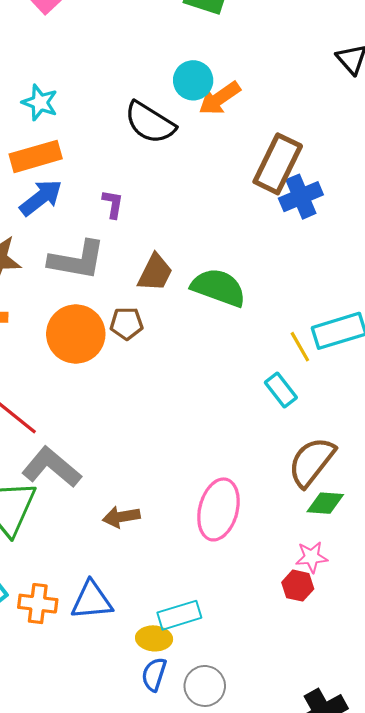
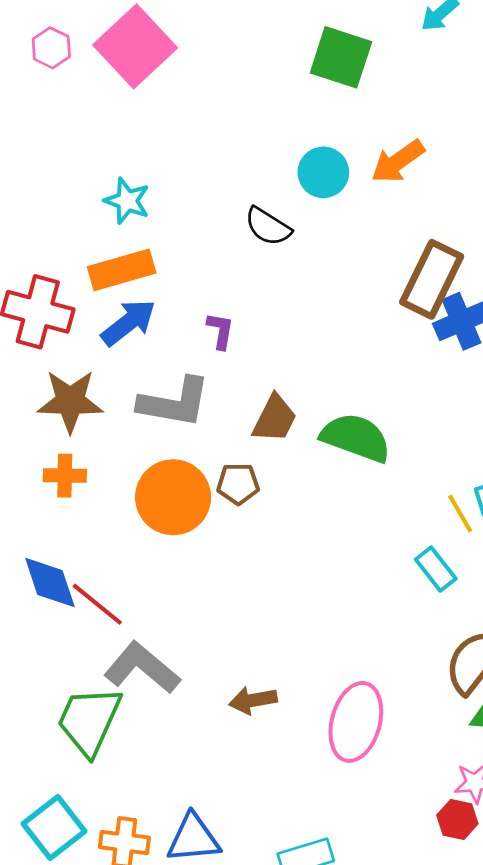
orange arrow: (220, 98) -> (398, 162), moved
black semicircle: (150, 123) -> (268, 226), size x0.7
brown arrow: (121, 517) -> (253, 700), moved

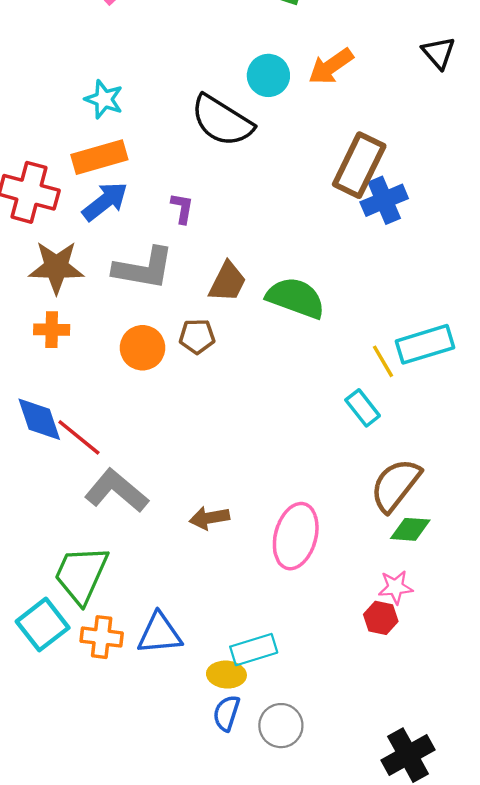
black semicircle: (268, 226) -> (222, 121), size x1.6
orange circle: (173, 497) -> (142, 348), size x0.7
green trapezoid: (89, 721) -> (81, 575), moved

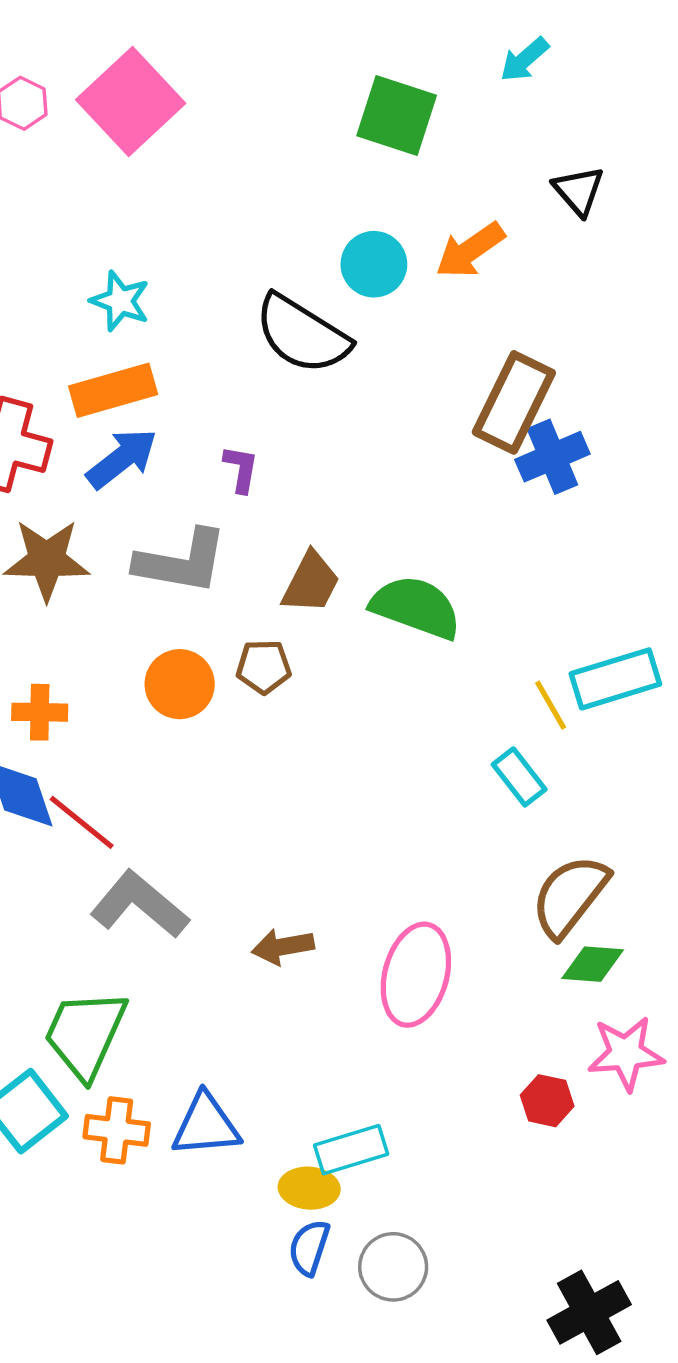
black triangle: (439, 53) -> (579, 191), moved
orange cross: (52, 330) -> (40, 712), moved
pink star: (395, 587) -> (626, 1053), moved, size x1.4

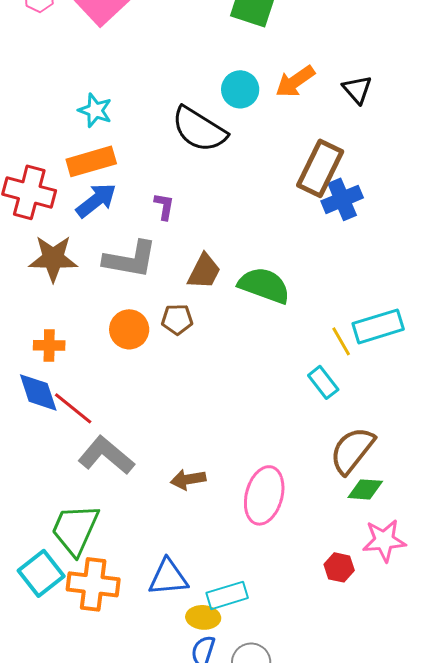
black triangle: (579, 191) -> (357, 89), moved
blue triangle: (206, 1125) -> (168, 577), moved
orange cross: (117, 1130) -> (93, 584), size x1.4

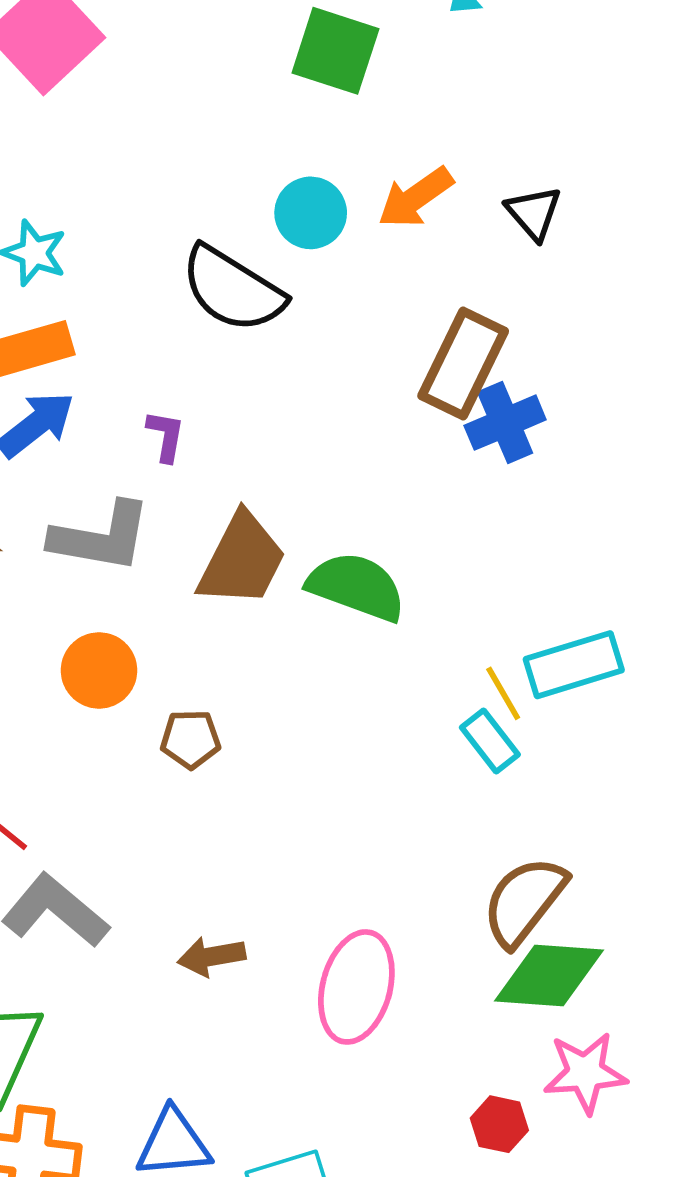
brown trapezoid: (204, 271) -> (242, 560), size x1.4
brown pentagon: (177, 319) -> (191, 739), moved
cyan rectangle: (323, 382) -> (490, 741), moved
green diamond: (365, 489) -> (549, 976), size x1.6

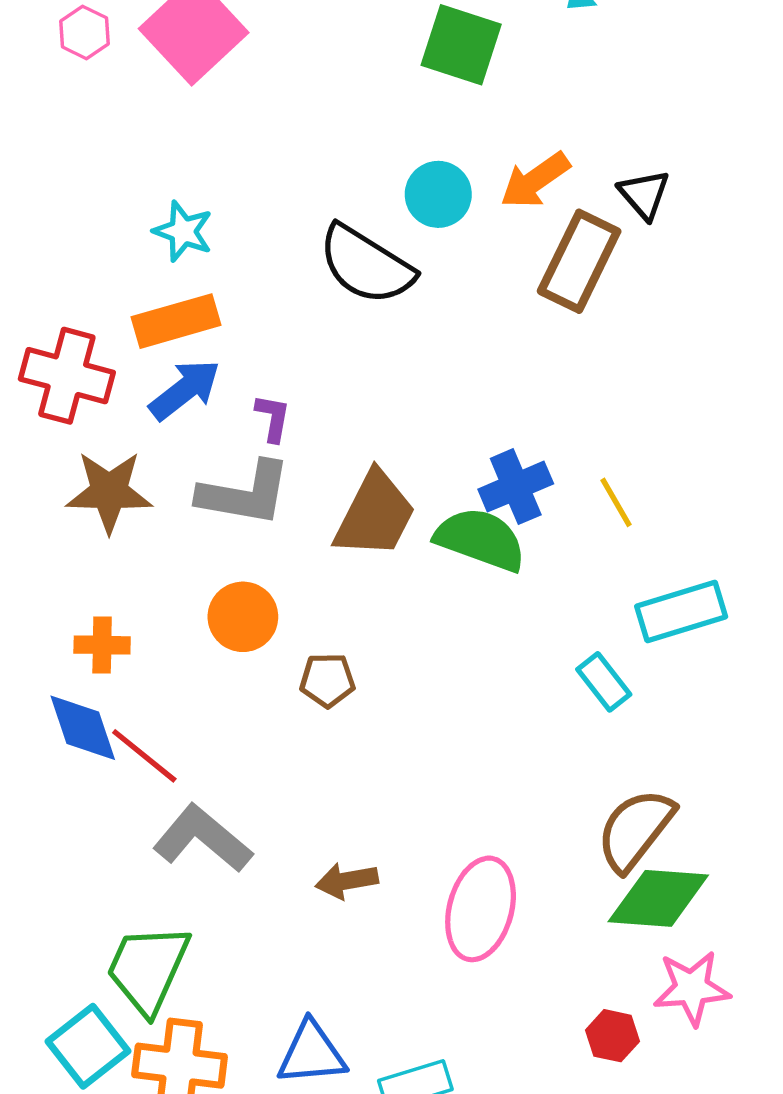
brown rectangle: (463, 364) -> (579, 261), moved
blue cross: (505, 423) -> (516, 487), moved
purple L-shape: (166, 436) -> (273, 418), moved
yellow line: (503, 693) -> (616, 502), moved

